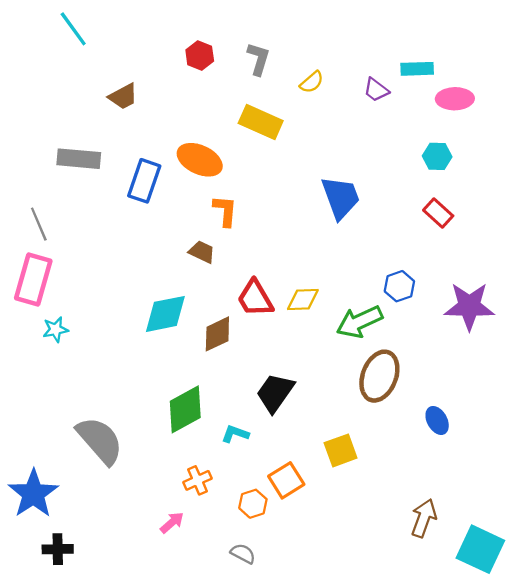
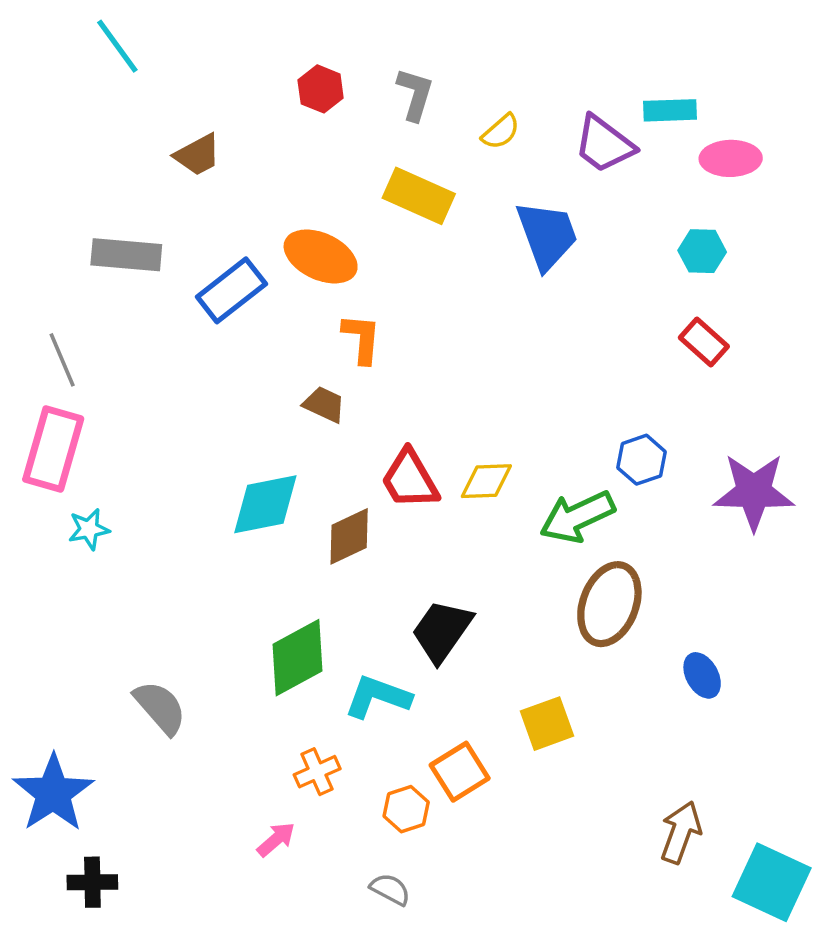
purple trapezoid: (376, 90) -> (604, 144), size x1.5
blue rectangle: (144, 181) -> (231, 290), turned 33
blue trapezoid: (341, 197) -> (547, 235), moved
cyan L-shape: (235, 434) -> (378, 697), size x1.5
gray semicircle: (100, 440) -> (160, 708), size x0.7

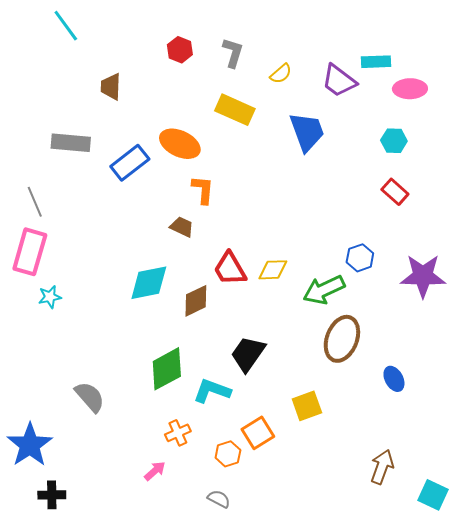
brown trapezoid: (198, 155) -> (111, 87), turned 120
cyan square: (772, 882) -> (433, 495), size x0.7

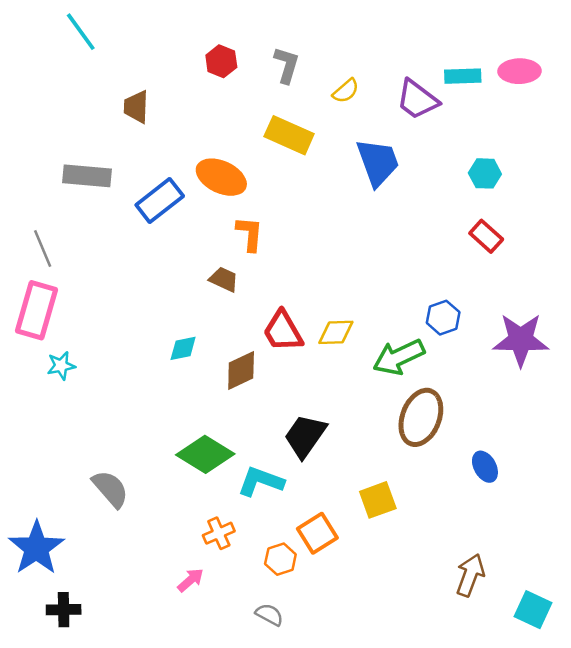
pink ellipse: (410, 89) -> (519, 71), moved
cyan diamond: (149, 283) -> (183, 348), size x0.6
green diamond: (167, 369) -> (205, 454), turned 60

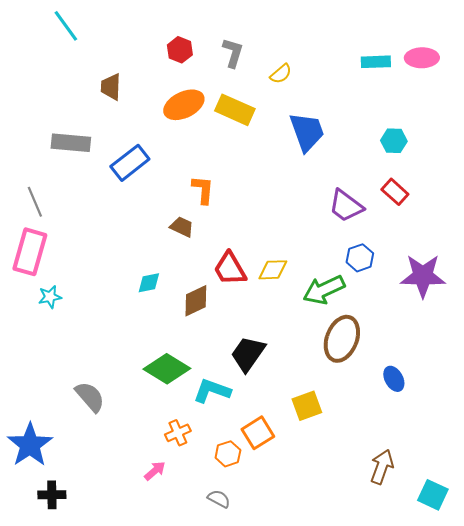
purple trapezoid: (417, 99) -> (346, 206), moved
orange ellipse: (221, 177) -> (184, 105), moved, turned -51

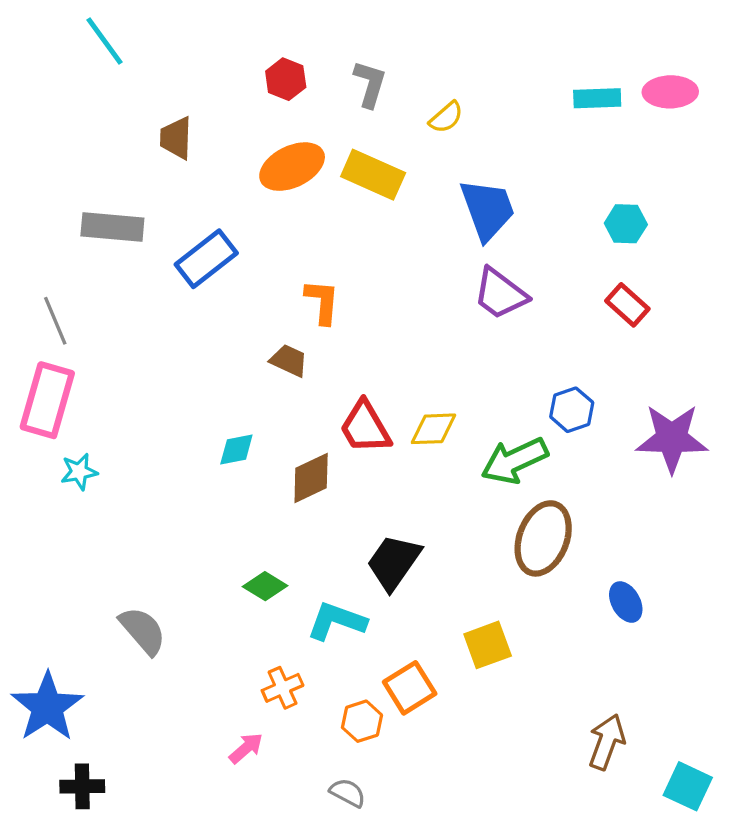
purple trapezoid: (346, 206) -> (500, 294), moved
green diamond: (167, 369) -> (265, 586), size x0.6

